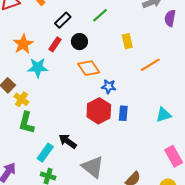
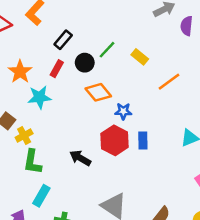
green line: (100, 15) -> (107, 50), moved
yellow rectangle: (127, 41) -> (140, 57), turned -32
yellow cross: (21, 99) -> (24, 135), turned 32
black arrow: (68, 141) -> (80, 158), moved
cyan rectangle: (45, 153) -> (41, 196), moved

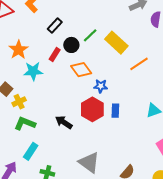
yellow rectangle: (140, 57) -> (116, 43), size x1.6
red rectangle: (57, 69) -> (55, 55), moved
green L-shape: (32, 162) -> (25, 123), turned 100

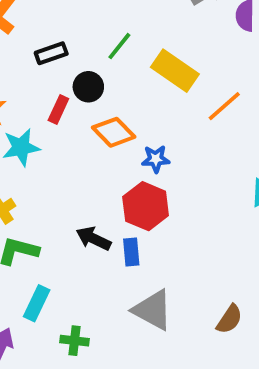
black rectangle: (55, 25) -> (51, 53), turned 35
green line: (90, 35) -> (119, 46), moved
blue rectangle: (115, 111) -> (131, 252), moved

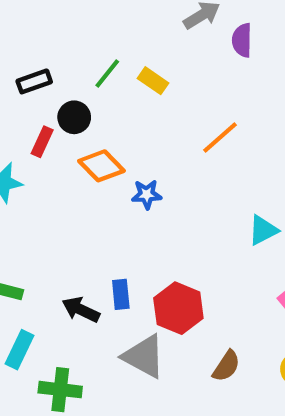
yellow rectangle: (175, 71) -> (153, 81), moved, size x0.6
red hexagon: (146, 206) -> (178, 308), moved
black arrow: (93, 238) -> (81, 310), moved
green cross: (74, 341) -> (60, 390), size x1.4

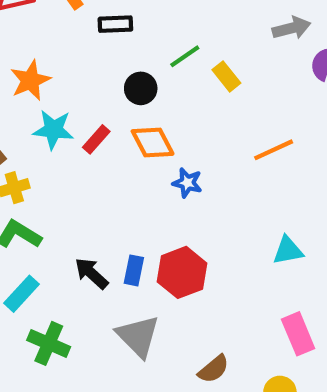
black rectangle: (34, 81) -> (115, 24), moved
red rectangle: (42, 142) -> (96, 139), moved
red hexagon: (178, 308) -> (182, 272), moved

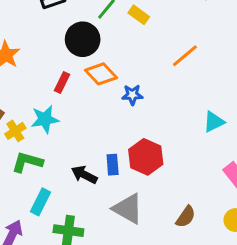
black circle: (141, 88) -> (83, 39), size x1.5
cyan star: (53, 130) -> (45, 119), moved

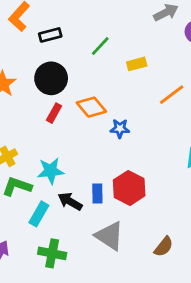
yellow rectangle: (139, 15) -> (137, 64), moved, turned -54
black circle: (83, 39) -> (51, 78), moved
cyan star: (45, 119) -> (51, 171), moved
cyan rectangle: (40, 202) -> (39, 214), moved

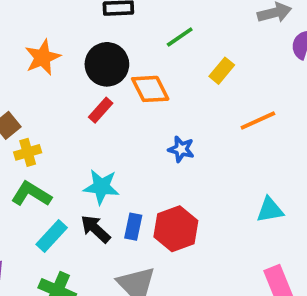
yellow rectangle: (137, 64) -> (222, 71), turned -48
orange diamond: (91, 107) -> (150, 89), moved
cyan star: (51, 171) -> (101, 187), moved

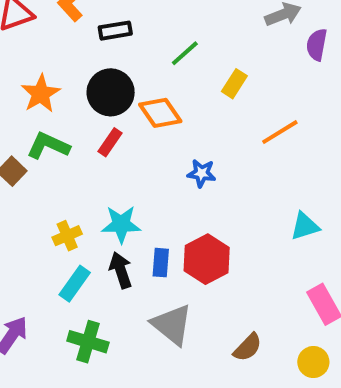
yellow cross: (28, 152) -> (67, 236), moved
green L-shape: (31, 194) -> (48, 146), moved
black arrow: (96, 229) -> (121, 270), turned 36

